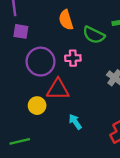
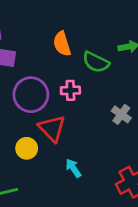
red triangle: (58, 89) -> (52, 129), turned 45

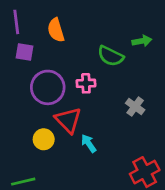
orange semicircle: (62, 44) -> (56, 30), moved
cyan arrow: (73, 168) -> (89, 143), moved

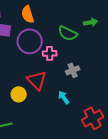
purple circle: (48, 87) -> (30, 41), moved
gray cross: (135, 107) -> (73, 70), moved, turned 32
cyan arrow: (89, 143) -> (64, 97), moved

